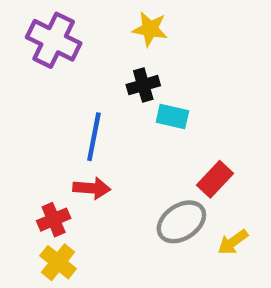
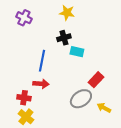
purple cross: (54, 40) -> (24, 18), size x0.7
red cross: (54, 220) -> (24, 98), turned 32
yellow arrow: (233, 242) -> (104, 108), turned 64

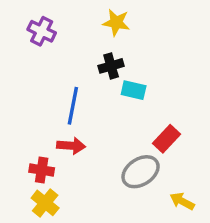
yellow arrow: (104, 108) -> (182, 201), moved

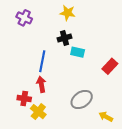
red rectangle: (167, 139) -> (110, 66), moved
red arrow: (71, 146) -> (41, 84), turned -105
yellow cross: (45, 203) -> (38, 112), moved

